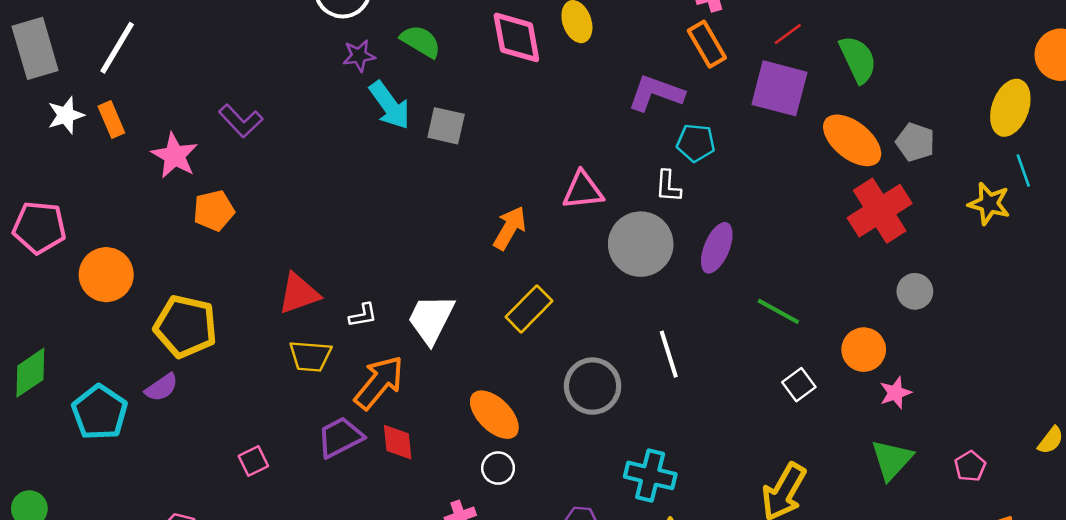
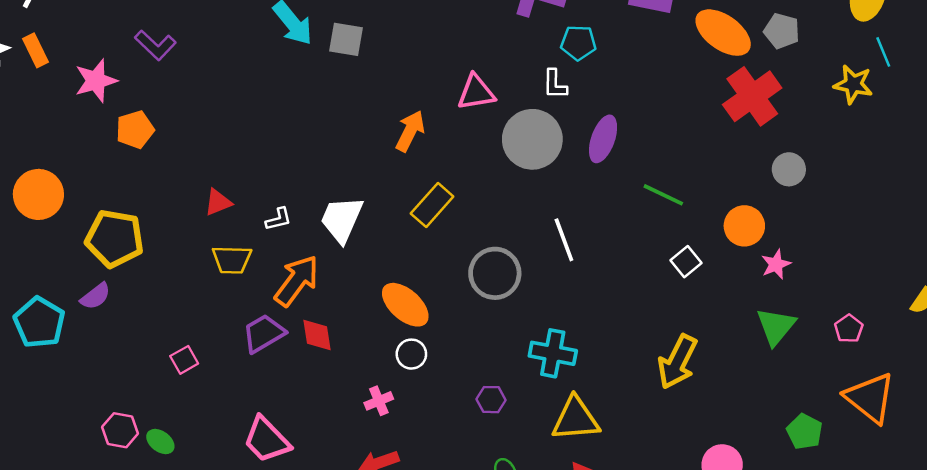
pink star: (175, 156) -> (96, 81), turned 30
red triangle: (299, 294) -> (218, 202), size x0.7

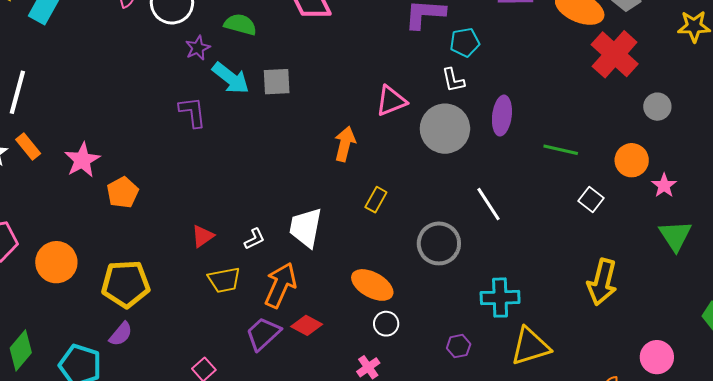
purple L-shape: (155, 45) -> (193, 112), moved, turned -128
yellow rectangle: (432, 205) -> (376, 200), size x0.7
red diamond: (317, 335) -> (307, 325), turned -40

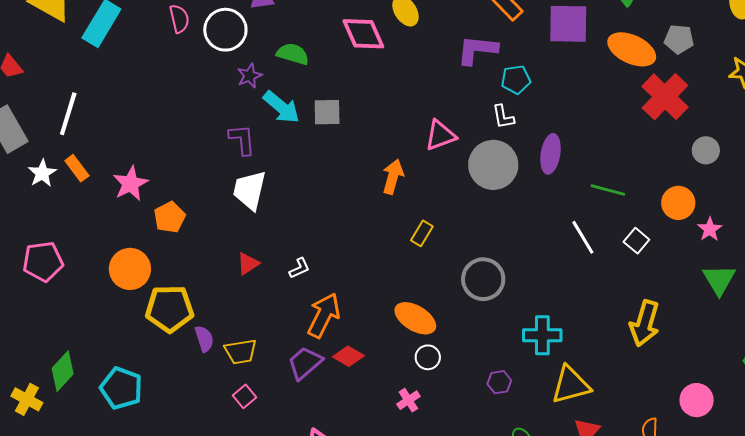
white line: (489, 204) -> (583, 237), moved
white trapezoid: (306, 228) -> (250, 190), moved
orange circle: (56, 262) -> (130, 269), moved
yellow trapezoid: (224, 280) -> (241, 352), moved
purple semicircle: (121, 334) -> (204, 339), moved, turned -60

